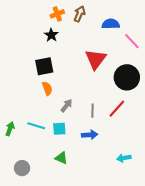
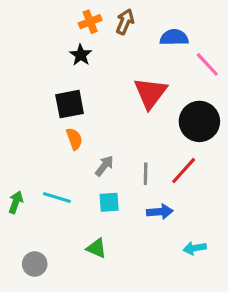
cyan square: (59, 129) -> (109, 202), moved
blue arrow: (90, 135) -> (160, 212), moved

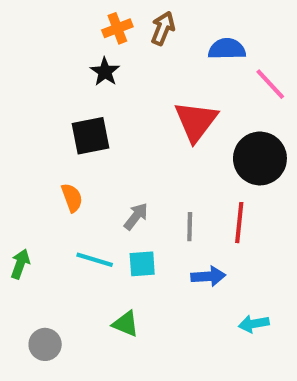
orange semicircle: (74, 139) -> (72, 198), moved
red line: (184, 171) -> (239, 223), turned -36
cyan line: (57, 197) -> (95, 260), moved

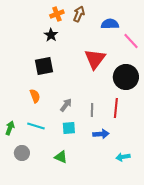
cyan line: (95, 260) -> (36, 126), moved
gray circle: (45, 344) -> (22, 153), moved

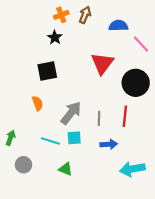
gray arrow: (66, 105) -> (71, 113), size x1.6
cyan line: (36, 126) -> (50, 141), moved
cyan arrow: (123, 157) -> (132, 169), size x1.6

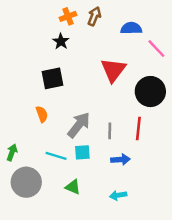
gray circle: (23, 165) -> (26, 182), size x1.6
cyan arrow: (132, 169) -> (118, 195), moved, size x0.6

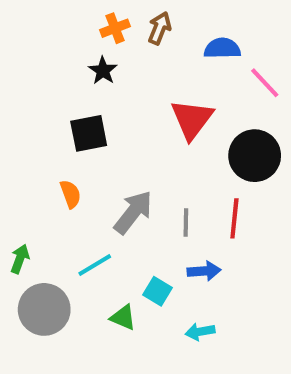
cyan square: (82, 152) -> (157, 291), moved, turned 35
cyan line: (56, 156) -> (95, 265), turned -48

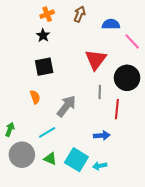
orange cross: (115, 28) -> (47, 14), moved
black star: (103, 71) -> (43, 35), moved
gray line: (186, 222) -> (100, 92), moved
cyan square: (157, 291) -> (76, 160), moved, size x1.6
green triangle: (123, 318) -> (50, 159), moved

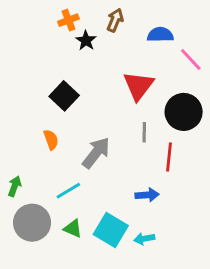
black star: (43, 35) -> (86, 41), moved
black square: (44, 67) -> (64, 96), turned -36

